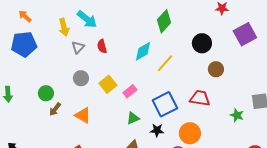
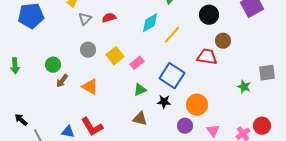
red semicircle: (102, 46) -> (109, 18), turned 88
red trapezoid: (200, 98) -> (207, 57), moved
blue square: (165, 104) -> (172, 76), turned -30

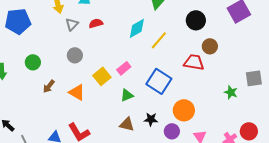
yellow square: (115, 56) -> (102, 76), moved
green circle: (53, 65) -> (33, 62), moved
black star: (164, 102) -> (151, 119), moved

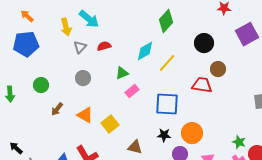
yellow square: (102, 76) -> (110, 124), moved
blue square: (159, 81) -> (167, 104), turned -30
green star: (231, 92) -> (239, 142), moved
green triangle: (127, 95) -> (122, 73), moved
black star: (151, 119) -> (164, 135), moved

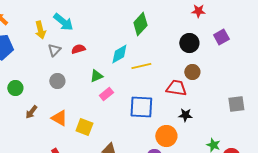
purple square: (247, 34) -> (221, 37), size x0.7
black circle: (204, 43) -> (189, 43), moved
yellow line: (167, 63) -> (141, 66), turned 36
yellow square: (110, 124) -> (84, 127), turned -30
black star: (164, 135) -> (185, 115), moved

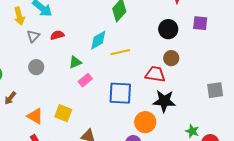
purple square: (221, 37) -> (200, 23), turned 35
black star: (185, 115) -> (164, 101), size x1.6
orange triangle: (59, 118) -> (35, 116), moved

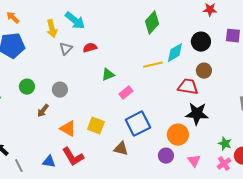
cyan diamond: (98, 40) -> (175, 53), moved
gray circle: (36, 67) -> (60, 90), moved
pink rectangle: (85, 80) -> (126, 93), moved
blue square: (120, 93) -> (138, 124), moved, turned -30

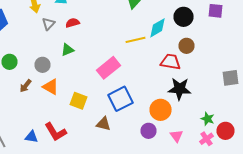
green triangle: (108, 75) -> (68, 50), moved
pink rectangle: (126, 93) -> (108, 68), size x1.6
orange triangle: (68, 129) -> (50, 87), moved

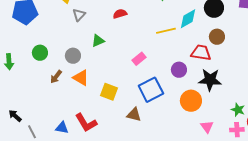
red semicircle: (72, 23) -> (120, 14), moved
pink rectangle: (108, 68) -> (139, 59), size x0.6
purple circle: (148, 131) -> (179, 70), moved
pink cross: (206, 139) -> (237, 130), turned 32

